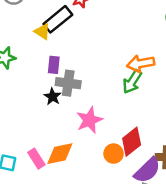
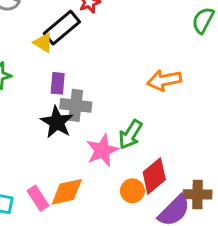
green arrow: (132, 82) -> (130, 134), moved
black star: (53, 97) -> (57, 122), size x1.5

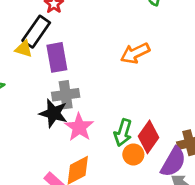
purple rectangle: (58, 83) -> (57, 57), moved, size x1.5
green arrow: (130, 134) -> (123, 133), moved
pink star: (102, 150) -> (79, 127), moved

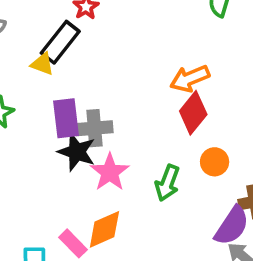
purple rectangle: (57, 57) -> (66, 118), moved
red diamond: (149, 137) -> (193, 113), moved
orange circle: (133, 154) -> (215, 162), moved

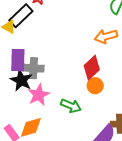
orange arrow: (190, 79) -> (106, 36), moved
orange circle: (215, 162) -> (95, 86), moved
green arrow: (167, 183) -> (71, 106), turned -96

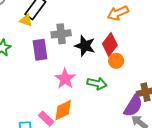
gray cross: (33, 68) -> (61, 34), moved
black star: (21, 80) -> (85, 46), moved

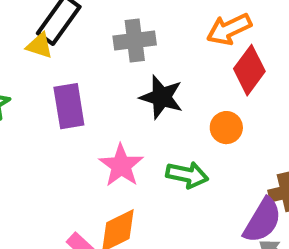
gray cross: (61, 34) -> (135, 40), moved
red diamond: (110, 44) -> (249, 70), moved

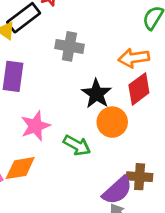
black star: (161, 97) -> (97, 94), moved
orange circle: (226, 128) -> (112, 122), size x1.4

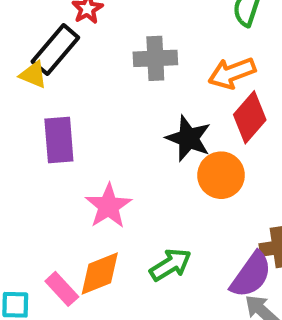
gray cross: (69, 46) -> (155, 58), moved
green arrow: (77, 145) -> (170, 265), moved, turned -48

